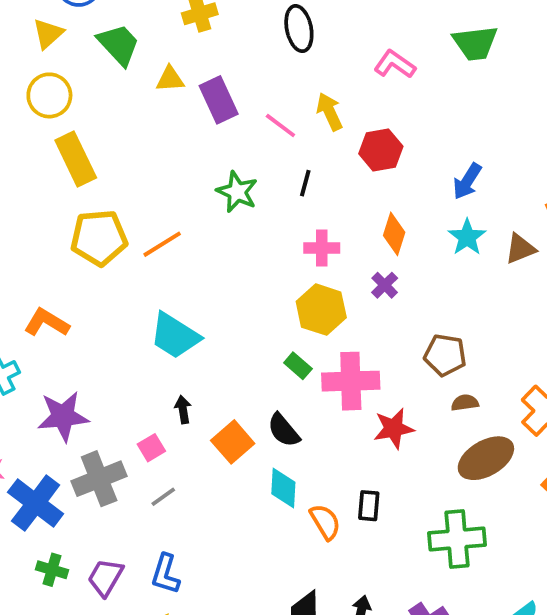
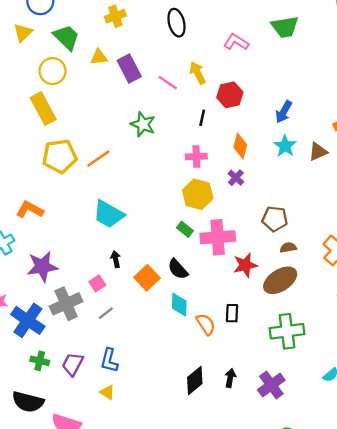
yellow circle: (49, 95) -> (52, 71), moved
black line: (305, 183) -> (202, 118), moved
brown ellipse: (486, 458) -> (280, 280), moved

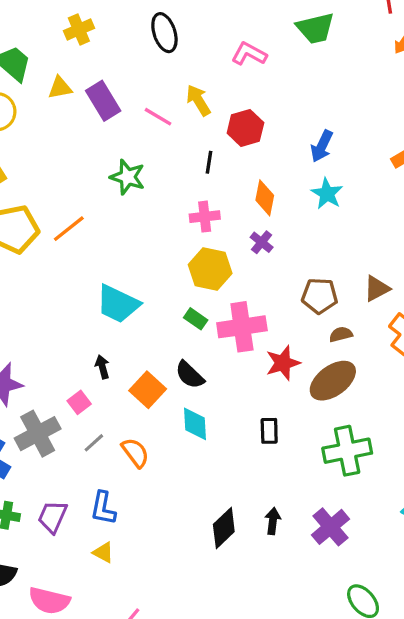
brown triangle: (318, 152) -> (377, 289), moved
cyan trapezoid: (109, 214) -> (118, 304), moved
orange semicircle: (206, 324) -> (135, 453), moved

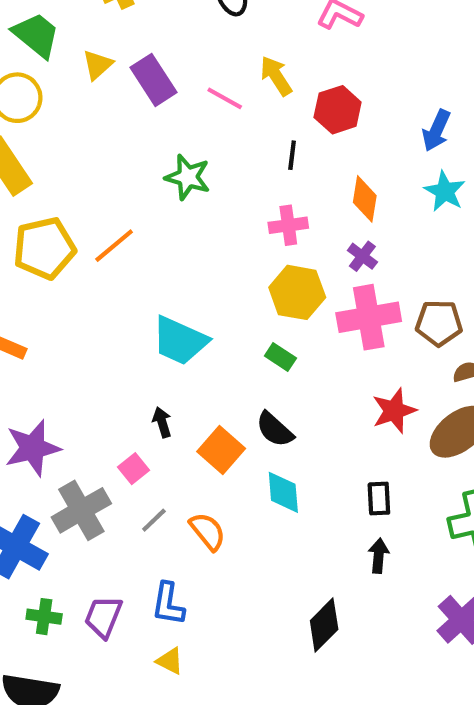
yellow triangle: (60, 88) -> (97, 65), turned -30
pink cross: (242, 327) -> (369, 317), moved
black arrow: (273, 521) -> (379, 556), moved

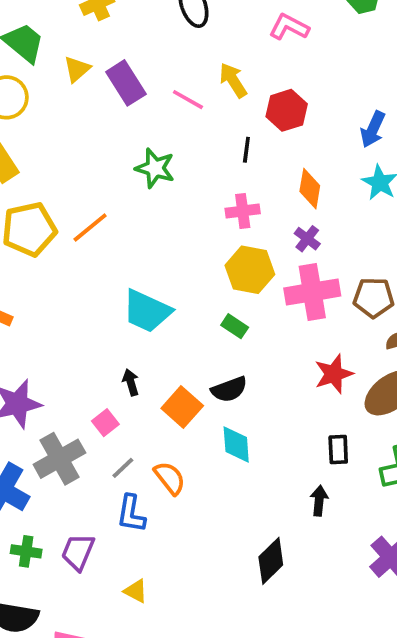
black semicircle: (275, 429) -> (229, 389), turned -63
black rectangle: (379, 499) -> (338, 450), moved
blue L-shape: (168, 604) -> (131, 514), moved

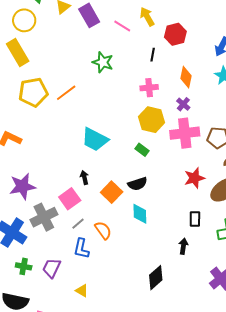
pink square: (105, 423) -> (70, 199), size x1.5

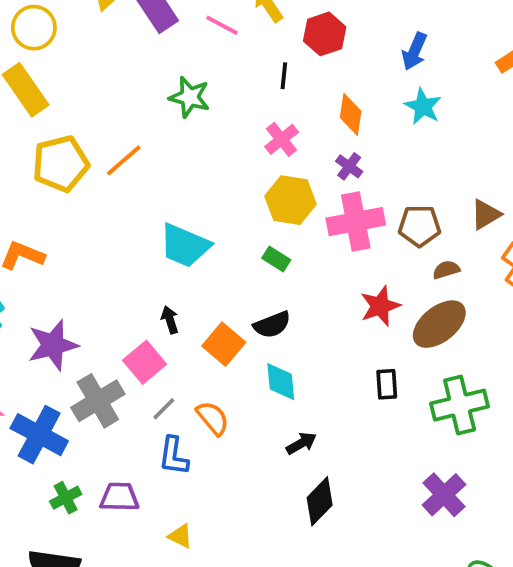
pink cross: (149, 88) -> (282, 139), turned -30
black arrow: (183, 246) -> (301, 443), moved, turned 56
green cross: (24, 266) -> (66, 498), turned -35
purple trapezoid: (52, 268) -> (119, 497), turned 70

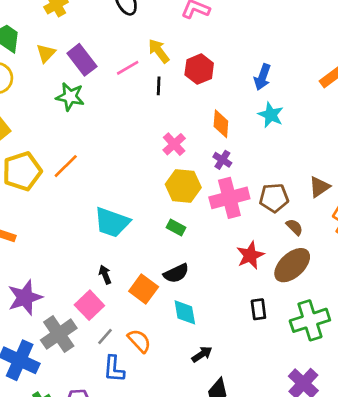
pink line: (222, 25) -> (128, 68), turned -55
black line: (284, 76) -> (159, 86), moved
green star: (190, 97) -> (70, 97), moved
brown semicircle: (446, 270) -> (294, 227), turned 66

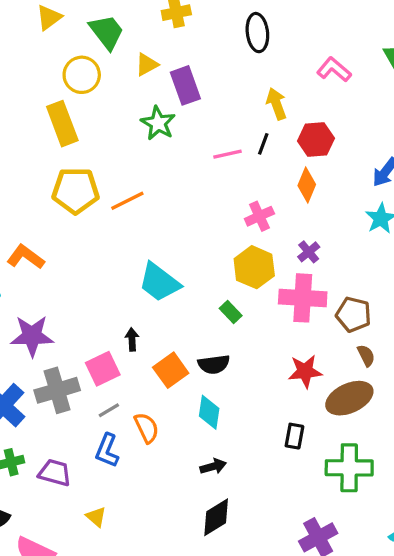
pink line: (128, 68) -> (228, 154), moved
orange diamond: (221, 124) -> (307, 185), moved

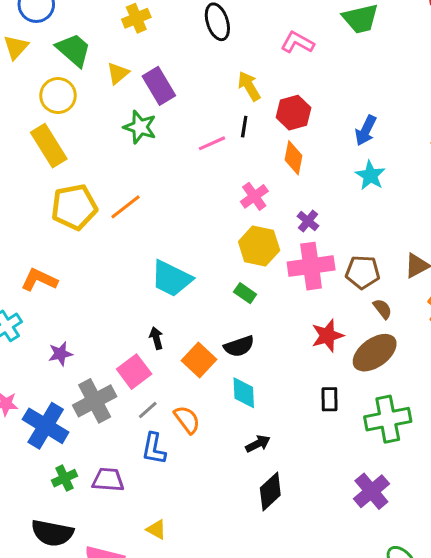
purple star: (32, 336) -> (60, 354), size x0.6
yellow triangle: (96, 517) -> (156, 530), moved

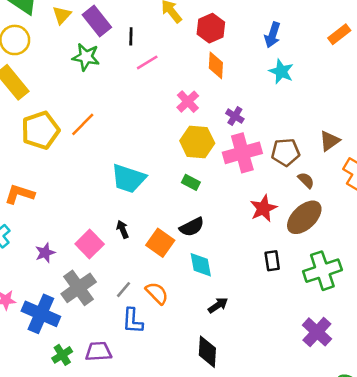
black line: (244, 127) -> (131, 36), moved
pink square: (134, 372) -> (90, 244), moved
black diamond: (270, 491) -> (207, 352), moved, turned -36

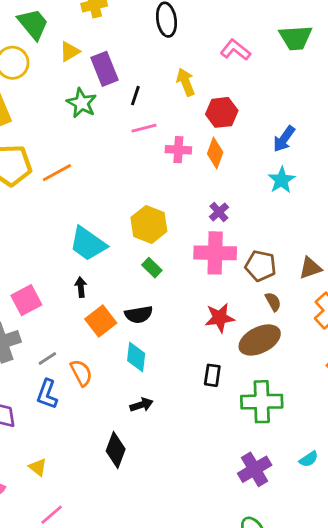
pink cross: (188, 102) -> (178, 150), moved, turned 30
yellow hexagon: (197, 142) -> (149, 224), moved
black arrow: (123, 229) -> (81, 287), moved
purple cross: (317, 332) -> (255, 469), moved

